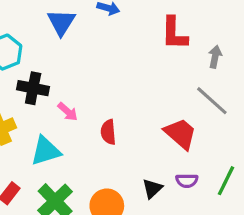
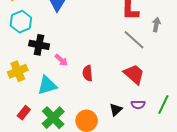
gray line: (212, 101) -> (134, 40), moved

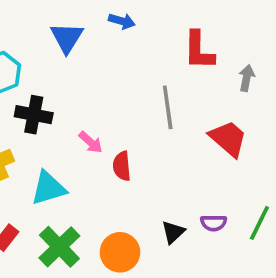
gray line: (134, 40) -> (168, 107), moved, turned 40
pink arrow: (61, 60) -> (91, 142), moved
red trapezoid: (134, 74) -> (228, 139), moved

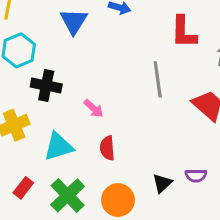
red semicircle: (122, 166) -> (107, 148), moved

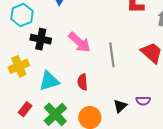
gray line: (158, 79) -> (112, 55), moved
pink arrow: (94, 108) -> (79, 42), moved, size x1.6

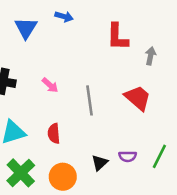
pink arrow: (79, 42) -> (50, 85), size x0.6

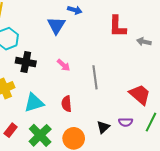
blue triangle: (26, 28) -> (56, 25), moved
gray arrow: (150, 56) -> (144, 42), turned -88
red trapezoid: (138, 98) -> (140, 95), moved

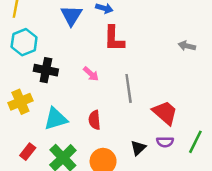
blue triangle: (56, 25) -> (71, 15), moved
red L-shape: (117, 26) -> (114, 39), moved
red trapezoid: (140, 95) -> (165, 113), moved

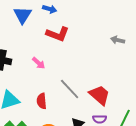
red L-shape: (114, 39) -> (58, 34), turned -70
gray line: (129, 88) -> (70, 89), moved, turned -35

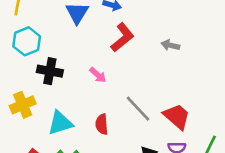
red L-shape: (58, 34) -> (122, 37), turned -60
gray arrow: (118, 40) -> (170, 45), moved

